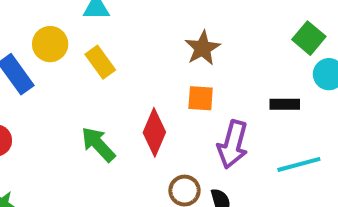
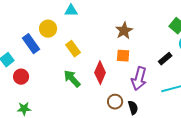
yellow rectangle: (100, 62) -> (73, 49), moved
black rectangle: (285, 104) -> (165, 59), turned -40

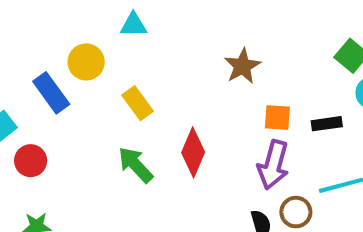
orange square: (123, 56) -> (277, 117), moved
black rectangle: (165, 59) -> (327, 124), turned 32
brown circle: (115, 102) -> (296, 212), moved

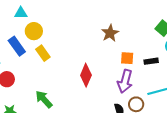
cyan triangle: (133, 25) -> (21, 13), moved
yellow rectangle: (138, 103) -> (43, 53), moved
green arrow: (135, 165) -> (44, 99), moved

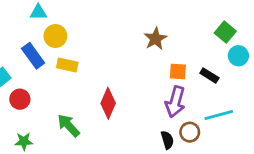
yellow rectangle: (43, 53) -> (67, 65), turned -42
black rectangle: (151, 61) -> (209, 75), turned 40
red diamond: (86, 75) -> (108, 103), moved

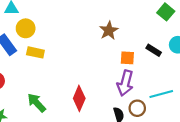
green square: (225, 32) -> (166, 12), moved
black rectangle: (209, 75) -> (154, 50), moved
red diamond: (108, 103) -> (79, 98), moved

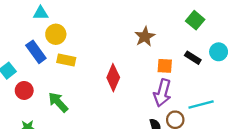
green square: (166, 12) -> (195, 20), moved
red diamond: (79, 98) -> (113, 78), moved
green arrow: (37, 103) -> (58, 102), moved

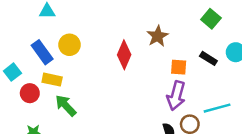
yellow circle: (56, 34) -> (69, 45), moved
yellow rectangle: (66, 60) -> (52, 80), moved
red diamond: (113, 78) -> (124, 55), moved

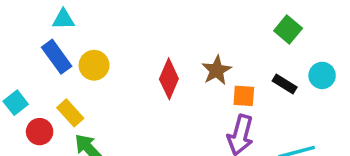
brown star: (158, 36) -> (217, 70), moved
blue rectangle: (42, 52) -> (57, 57), moved
yellow rectangle: (52, 80) -> (70, 113), turned 36

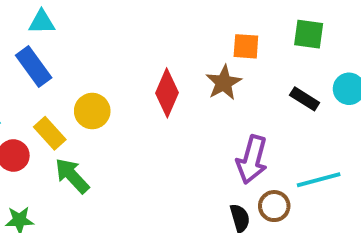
green square: (288, 29) -> (309, 34), turned -32
yellow circle: (94, 65) -> (92, 111), moved
orange square: (244, 96) -> (246, 46), moved

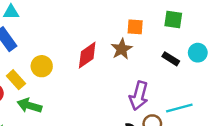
red diamond: (167, 93) -> (87, 55), turned 32
green arrow: (72, 176) -> (29, 106), turned -30

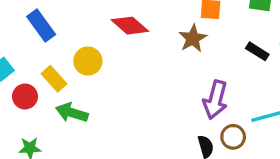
red diamond: (87, 55) -> (130, 26), moved, turned 76

